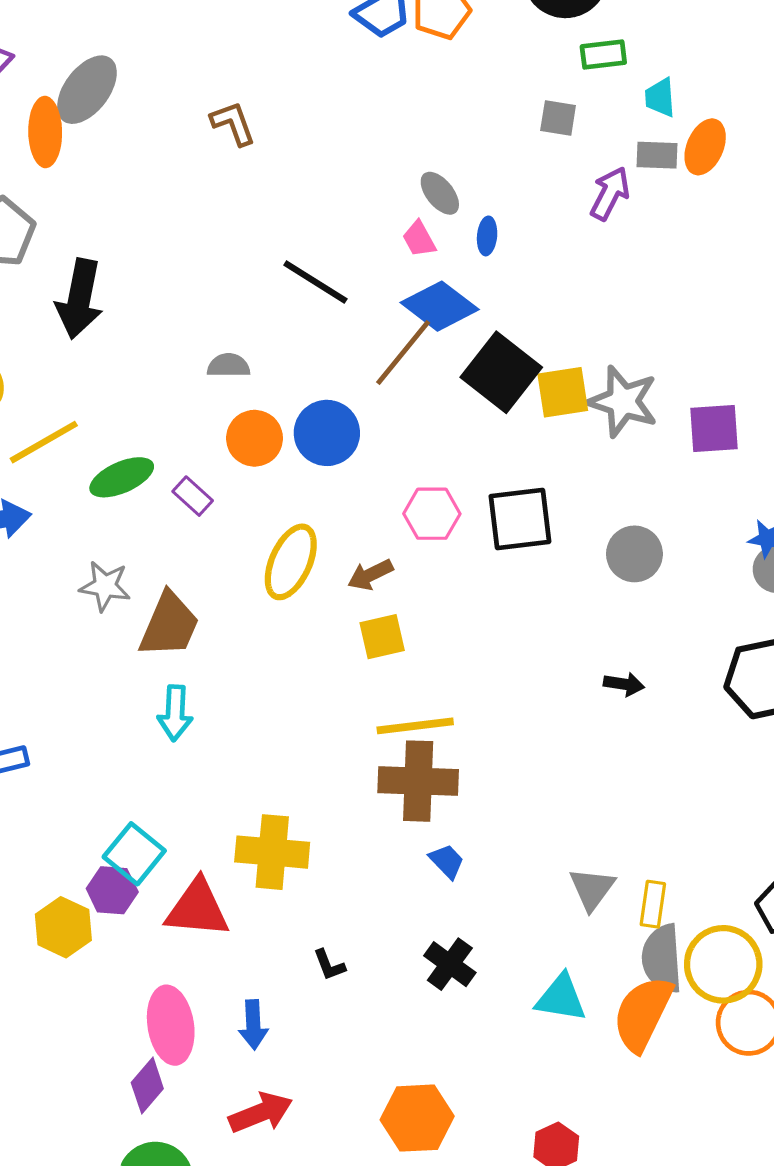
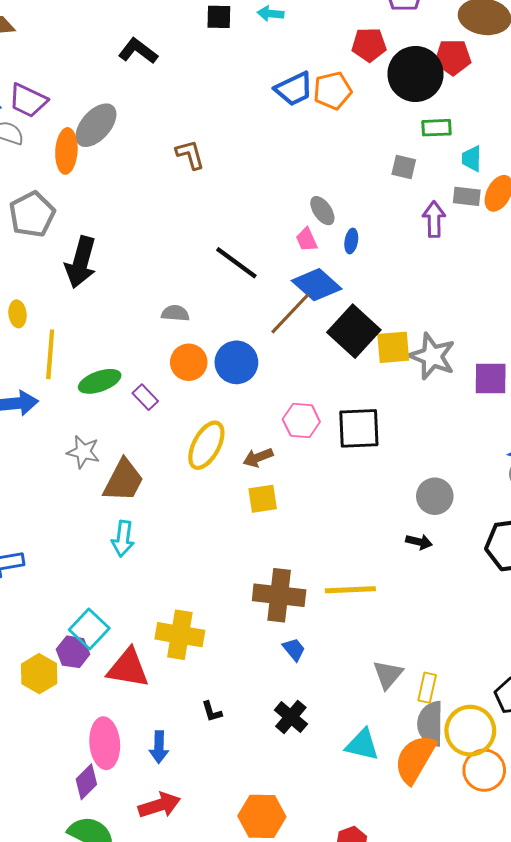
purple arrow: (610, 193) -> (434, 219), turned -32
yellow line: (44, 442) -> (50, 354), turned -60
gray circle: (634, 554) -> (435, 496), moved
yellow line: (415, 726) -> (350, 590), moved

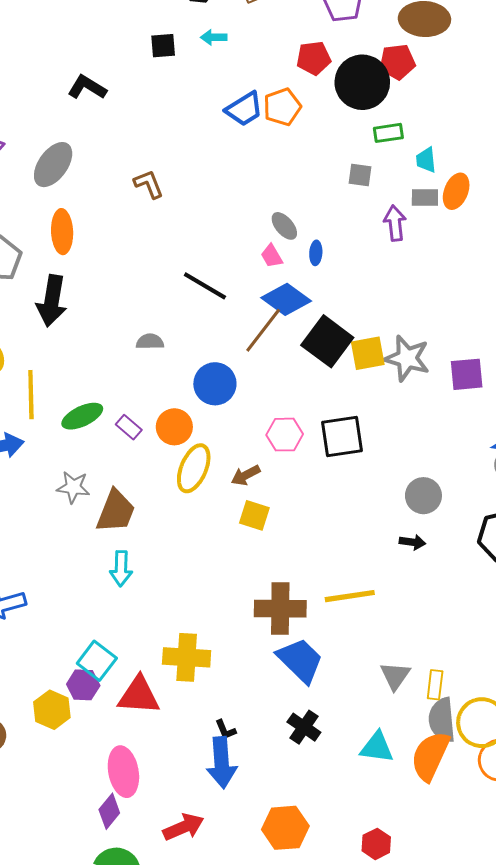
orange ellipse: (66, 151) -> (62, 232), moved
orange circle: (189, 362) -> (174, 427), moved
yellow square: (263, 499) -> (254, 515), turned 32
blue trapezoid: (294, 649) -> (300, 660), size x2.0
blue arrow: (159, 747) -> (222, 763), moved, size x1.6

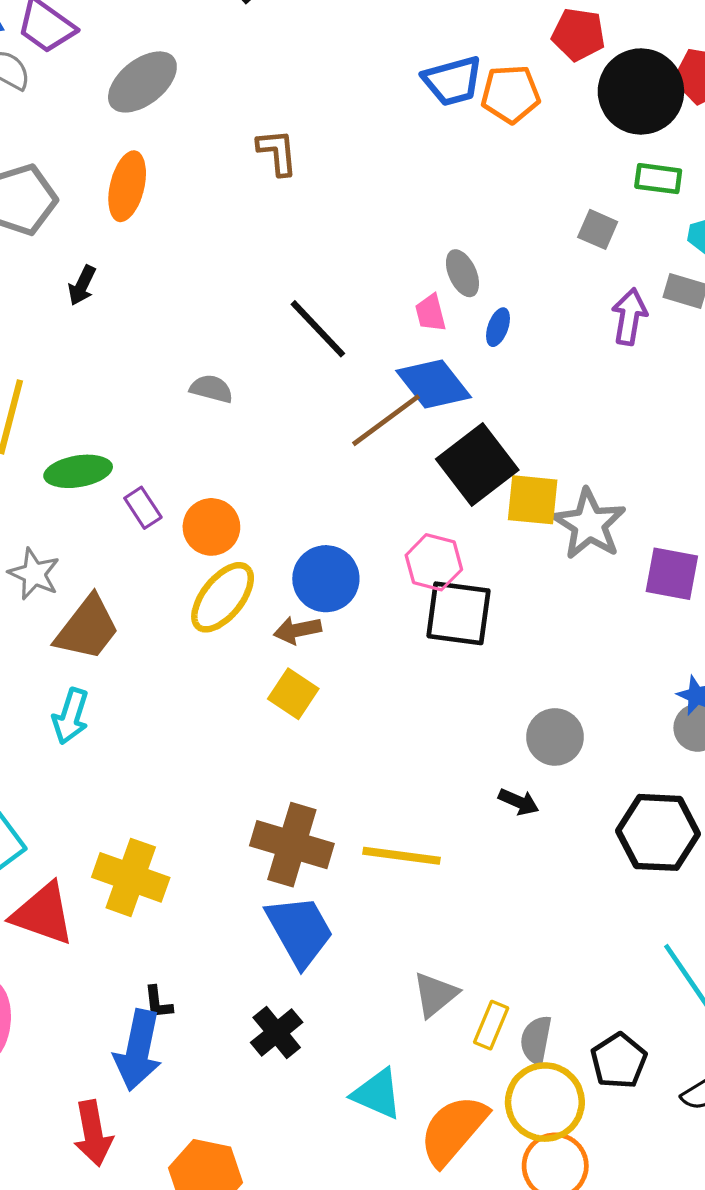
black arrow: (52, 301) -> (82, 285), size x0.5
blue circle: (215, 384) -> (326, 579), moved
pink hexagon: (285, 435) -> (434, 562), moved
gray semicircle: (442, 720) -> (536, 1040), moved, size x0.7
red arrow: (184, 827) -> (93, 1133), moved, turned 87

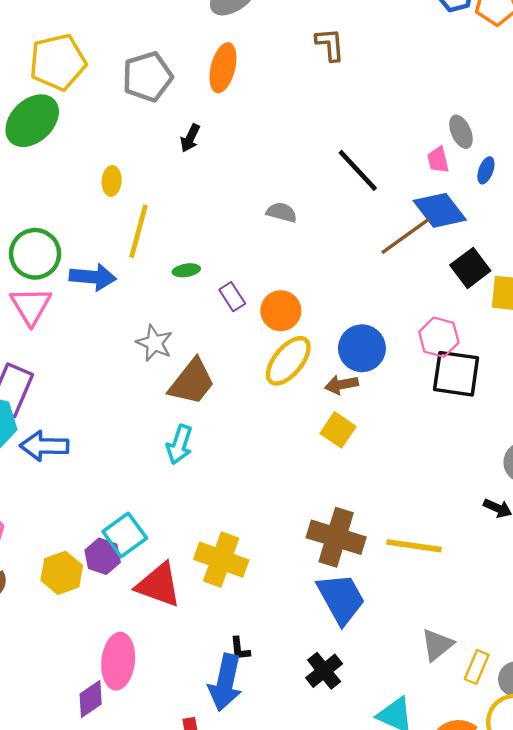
black square: (477, 465) -> (470, 268), size x0.7
green ellipse: (78, 471) -> (186, 270), size x0.6

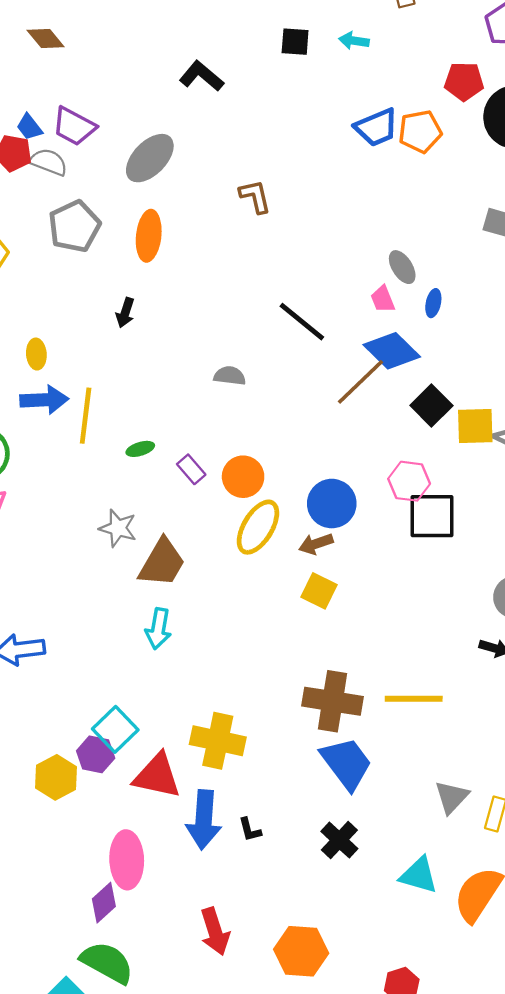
gray pentagon: (147, 77) -> (74, 226), moved
yellow ellipse: (112, 181) -> (36, 354), moved
blue arrow: (93, 277) -> (44, 400), moved
blue arrow: (225, 683) -> (204, 820), moved

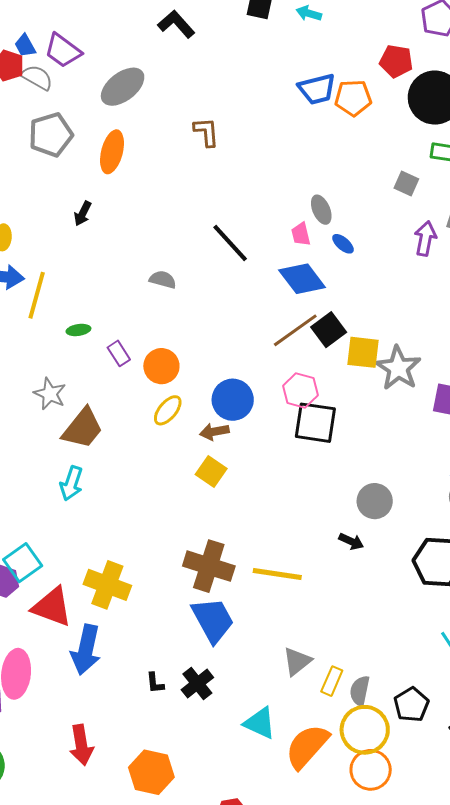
blue ellipse: (433, 303) -> (343, 244), turned -70
brown line: (360, 382) -> (295, 330), moved
yellow ellipse: (258, 527) -> (168, 410), size x0.7
black L-shape: (250, 830) -> (155, 683), moved

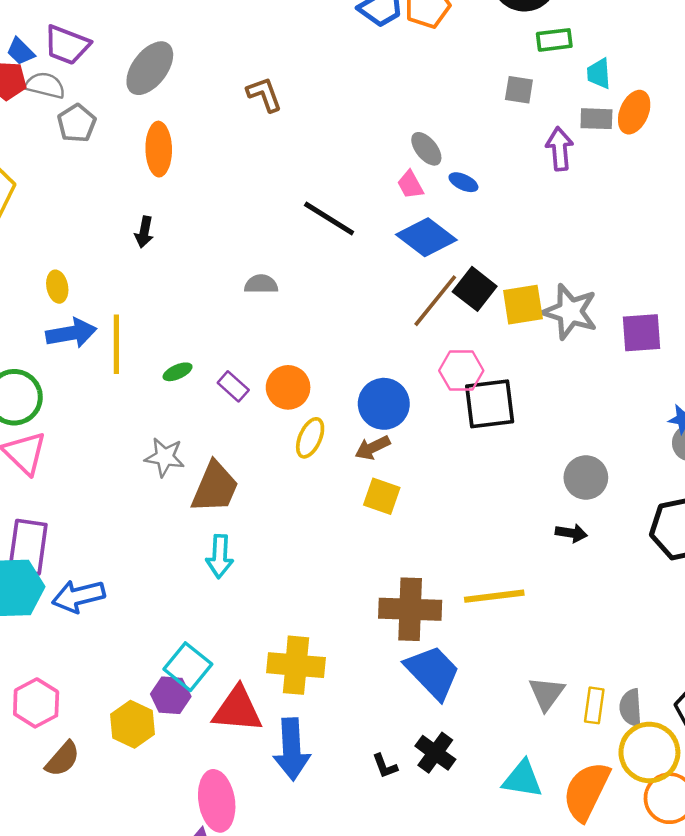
gray pentagon: (51, 135) -> (77, 123), moved, size x0.7

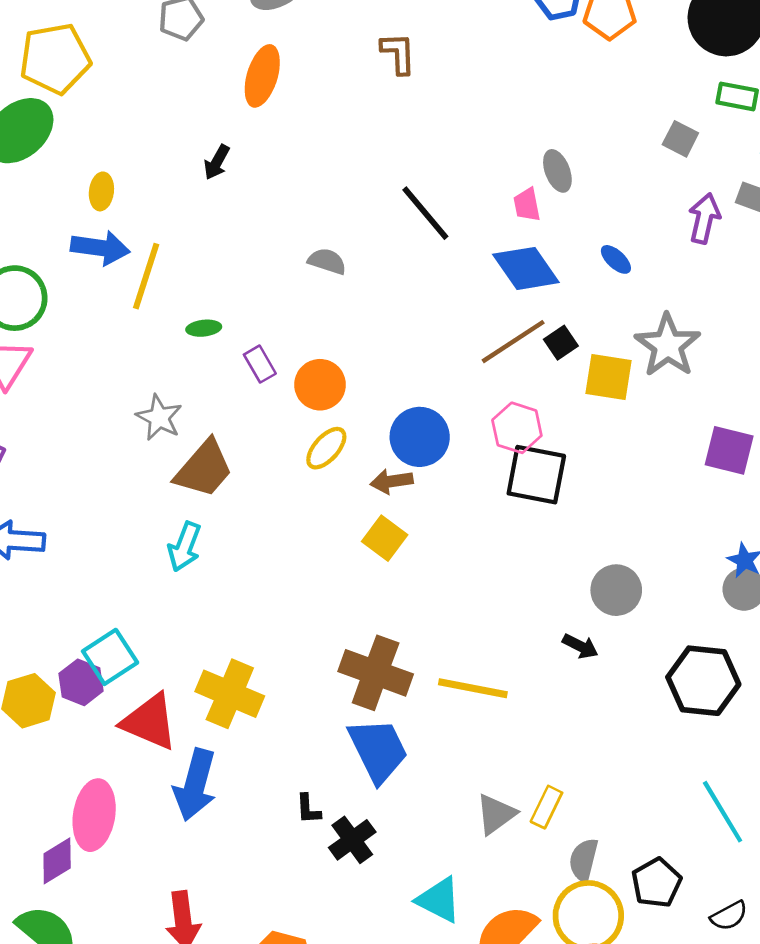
blue ellipse: (463, 182) -> (616, 259), moved
black square: (475, 289) -> (561, 343), size x0.7
gray star: (570, 312) -> (668, 345), moved
yellow rectangle: (594, 705) -> (546, 807), moved
black L-shape: (385, 766) -> (308, 809), moved

